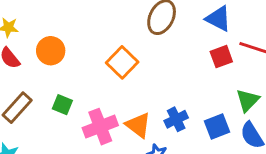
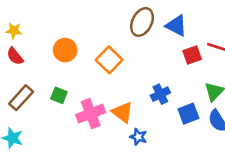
blue triangle: (218, 19) -> (176, 26), moved
orange circle: (51, 51) -> (65, 50), moved
blue cross: (176, 119) -> (160, 94), moved

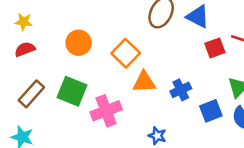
red semicircle: (15, 56) -> (25, 49), turned 108
green square: (59, 95) -> (72, 91), size x1.6
orange triangle: (122, 112) -> (144, 82), moved, turned -40

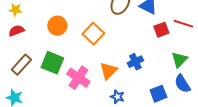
orange triangle: (144, 82) -> (108, 71), moved, turned -42
pink cross: (106, 111) -> (78, 78), turned -35
blue square: (211, 111) -> (158, 94), moved

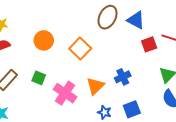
green square: (52, 63) -> (39, 78), size x0.6
blue square: (158, 94) -> (132, 109), moved

